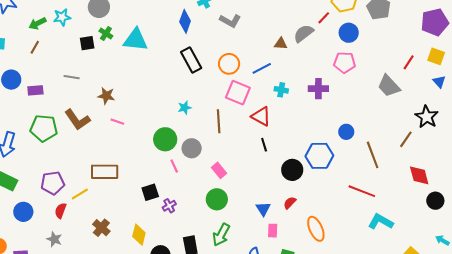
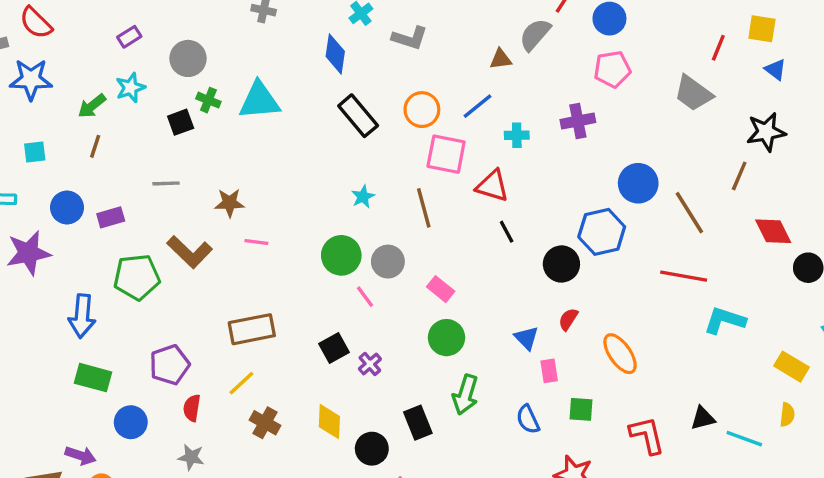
black star: (427, 117) -> (766, 132), turned -30
blue circle: (346, 132) -> (638, 183), size x1.5
yellow line: (80, 194) -> (241, 383), moved

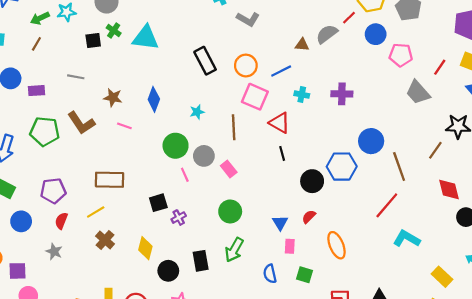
blue diamond: (335, 54) -> (154, 99), moved
pink pentagon: (612, 69) -> (401, 55), moved
red line: (684, 276) -> (387, 205), turned -72
pink rectangle: (441, 289) -> (229, 169), moved

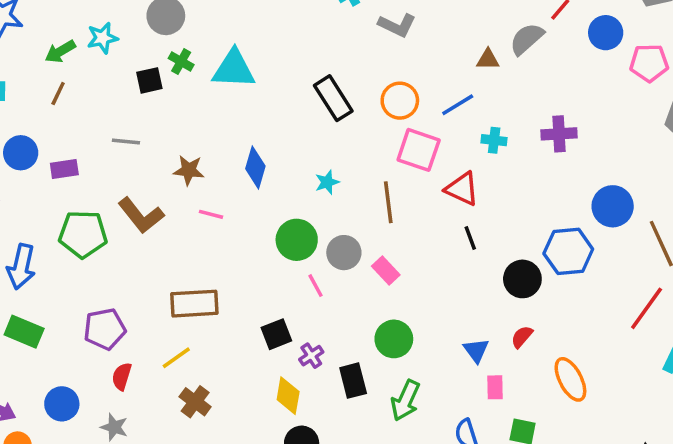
blue circle: (21, 221) -> (62, 404), moved
yellow diamond: (145, 248) -> (288, 396), moved
black rectangle: (201, 261) -> (353, 381), moved

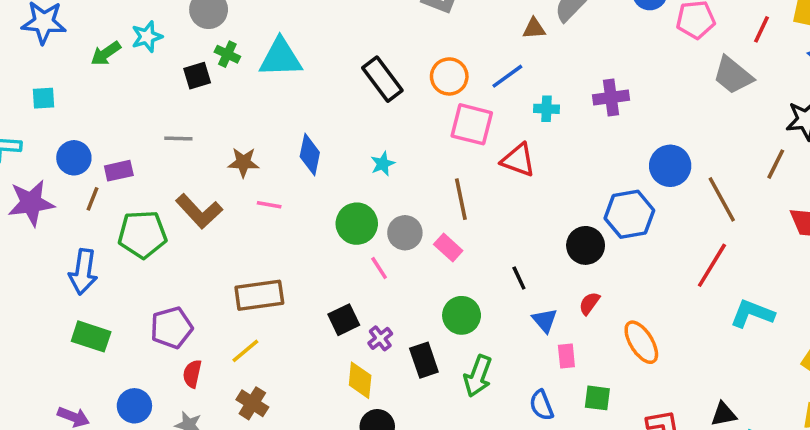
brown line: (58, 94) -> (92, 199), moved
brown line: (388, 202) -> (461, 199), moved
black line: (470, 238) -> (519, 278), moved
brown cross: (195, 402) -> (252, 403), moved

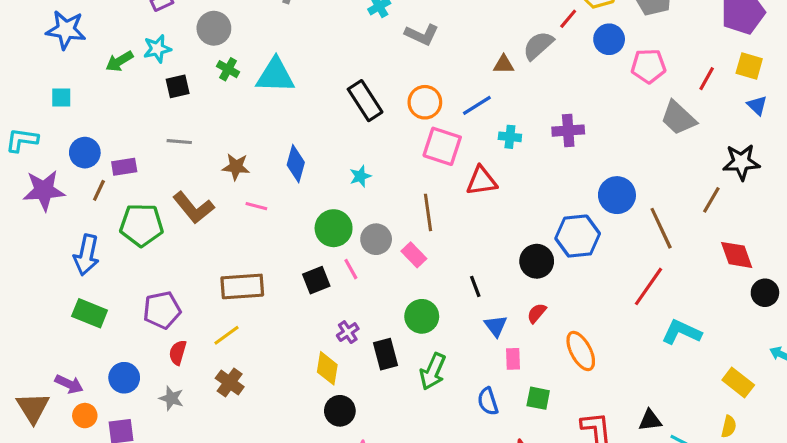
black square: (197, 76) -> (178, 86), moved
red triangle: (518, 160) -> (482, 181), turned -32
black square: (344, 320) -> (316, 280), moved

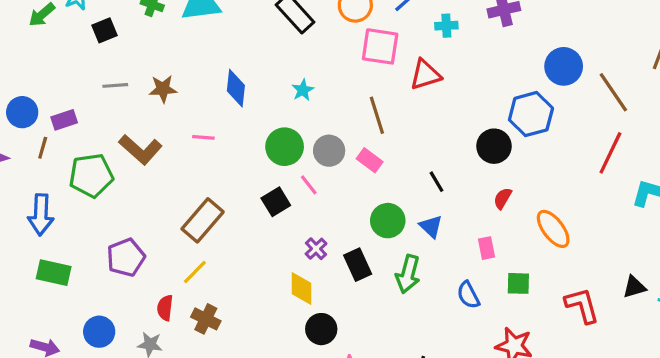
brown star: (236, 167) -> (163, 89), moved
brown rectangle: (242, 286) -> (203, 220), turned -36
blue triangle: (496, 326) -> (431, 226), moved
red semicircle: (178, 353) -> (165, 308), moved

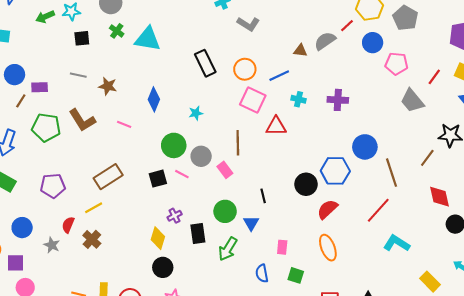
pink line: (309, 185) -> (182, 174), turned -40
red semicircle: (503, 198) -> (327, 209), moved, size x1.5

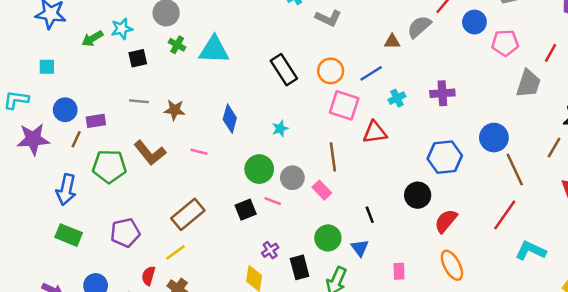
cyan cross: (299, 99) -> (397, 98), turned -32
gray trapezoid: (412, 101) -> (528, 84), turned -115
blue circle: (365, 147) -> (494, 138), moved
blue hexagon: (335, 171) -> (445, 157), moved

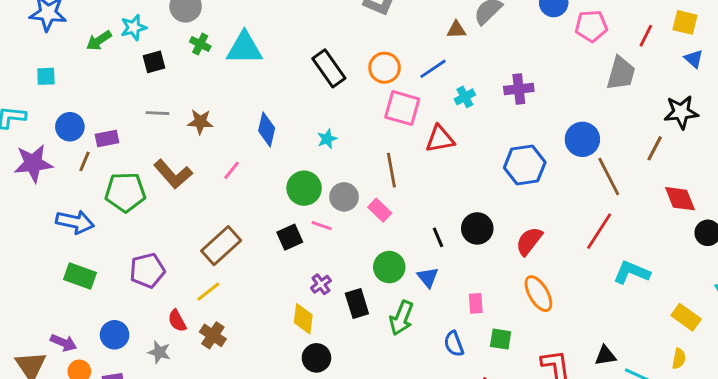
pink line: (199, 152) -> (231, 170), turned -63
blue arrow: (66, 190) -> (75, 222), turned -88
black circle: (418, 195) -> (477, 228), moved
red semicircle: (148, 276) -> (177, 321), turned -42

